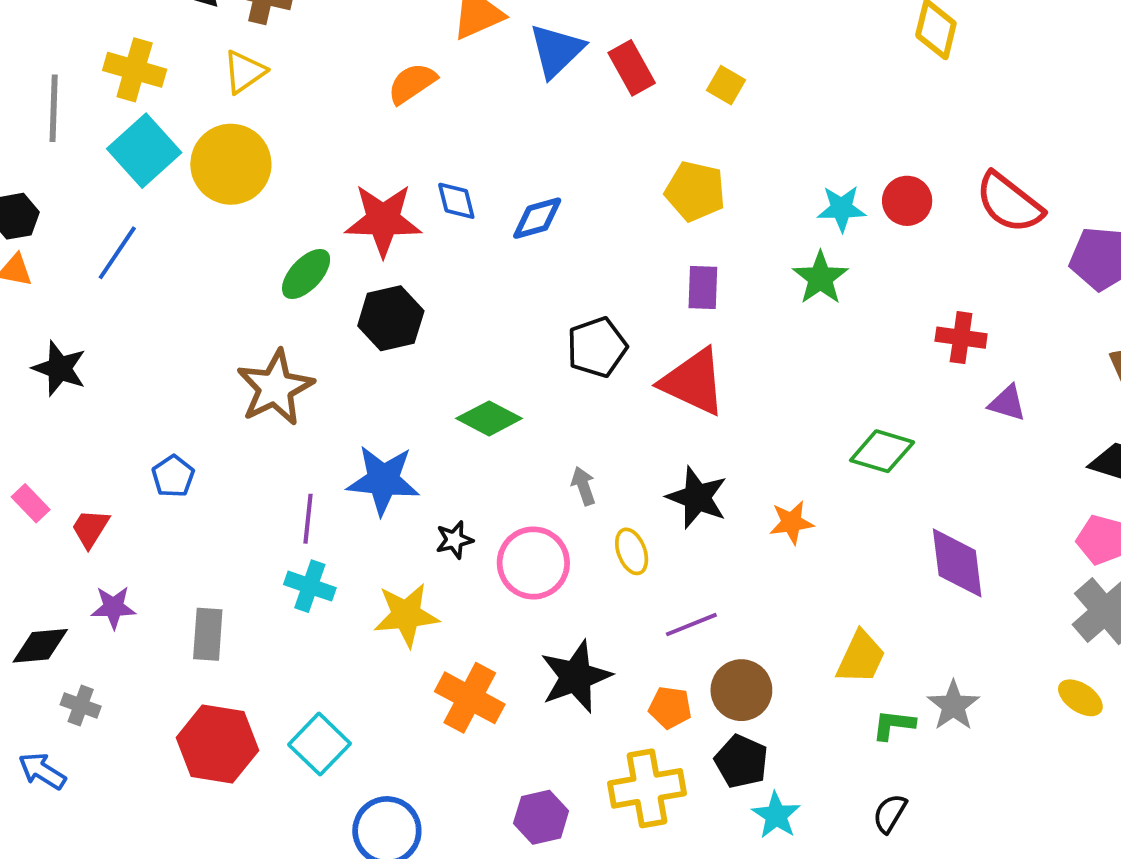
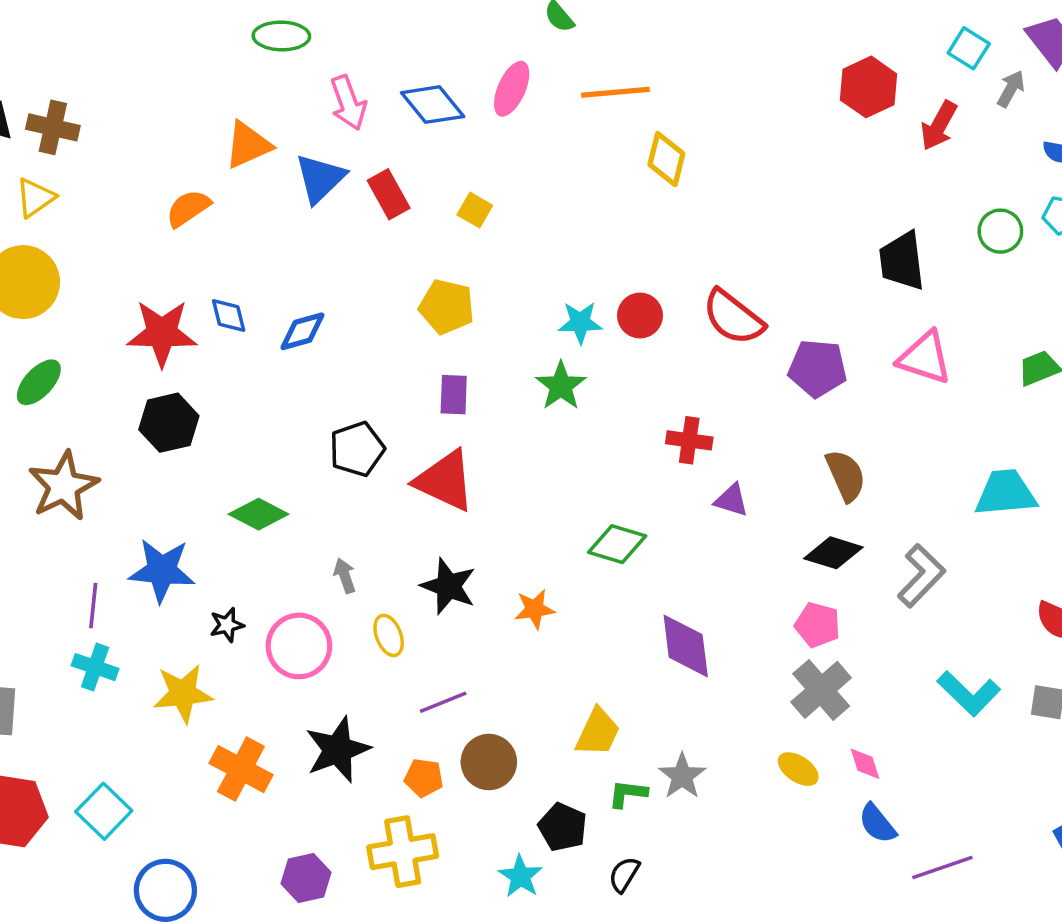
green ellipse: (306, 274) -> (39, 382), moved
black pentagon: (741, 761) -> (563, 827), moved

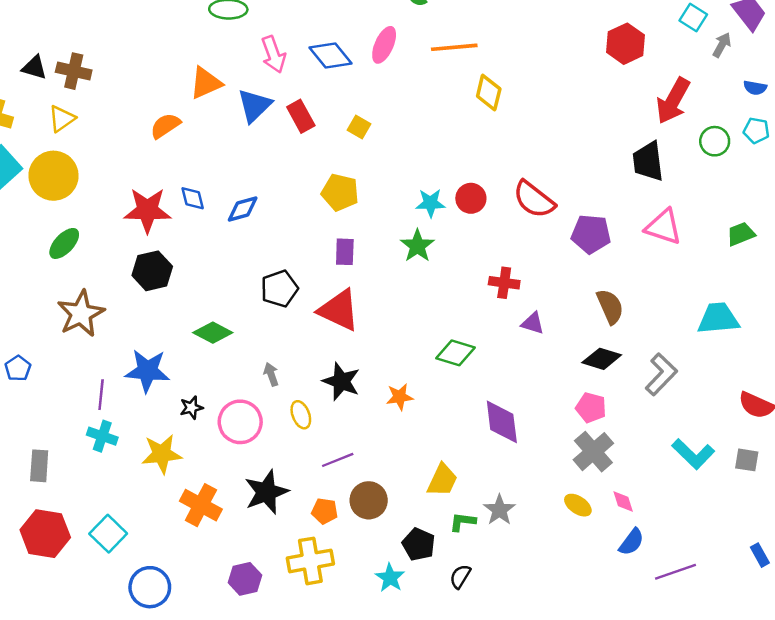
red arrow: (939, 126) -> (673, 101), moved, size x1.4
blue semicircle: (877, 824) -> (631, 542), turned -104

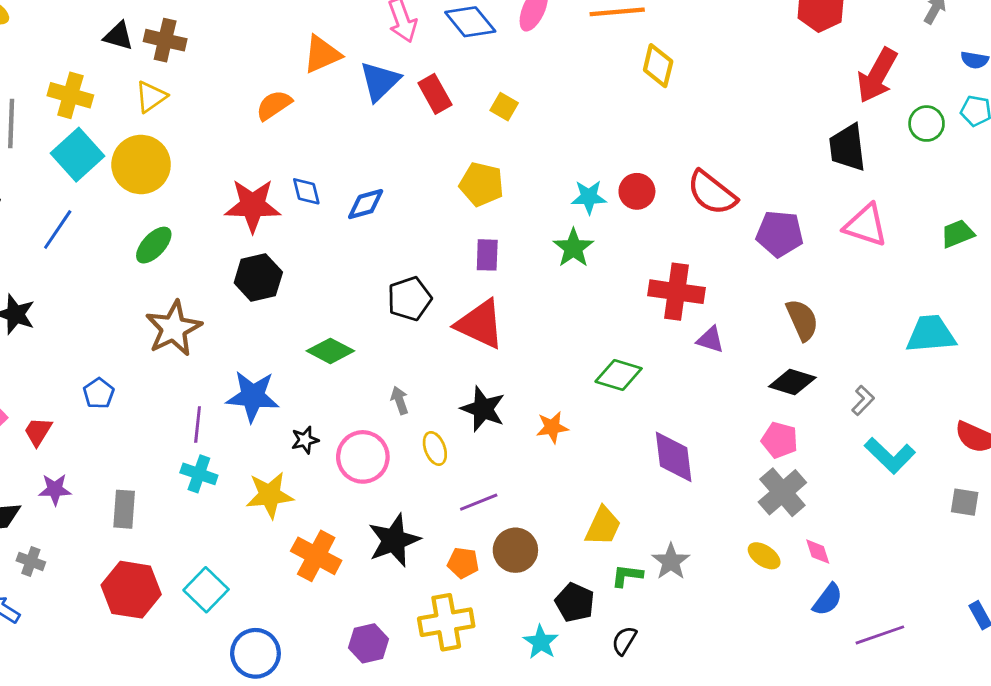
red cross: (504, 283) -> (676, 292), size x1.5
gray L-shape: (661, 374) -> (863, 400), size x0.6
cyan L-shape: (693, 454) -> (890, 456), moved

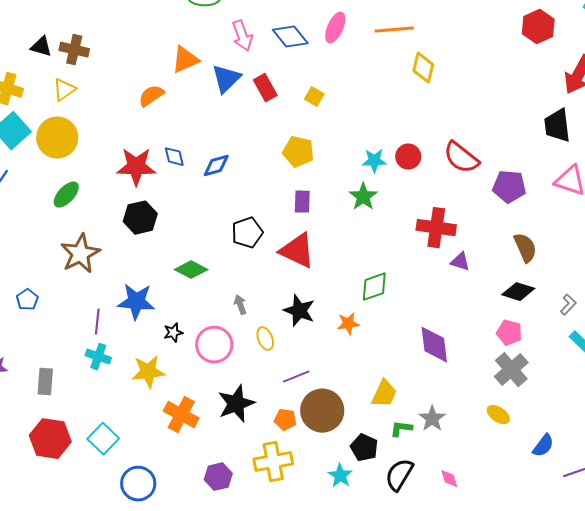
green diamond: (619, 375) -> (374, 287), moved, turned -36
brown circle: (515, 550) -> (322, 411), size x1.4
pink diamond: (818, 552) -> (449, 479), moved
black semicircle: (624, 641) -> (399, 475), size x1.6

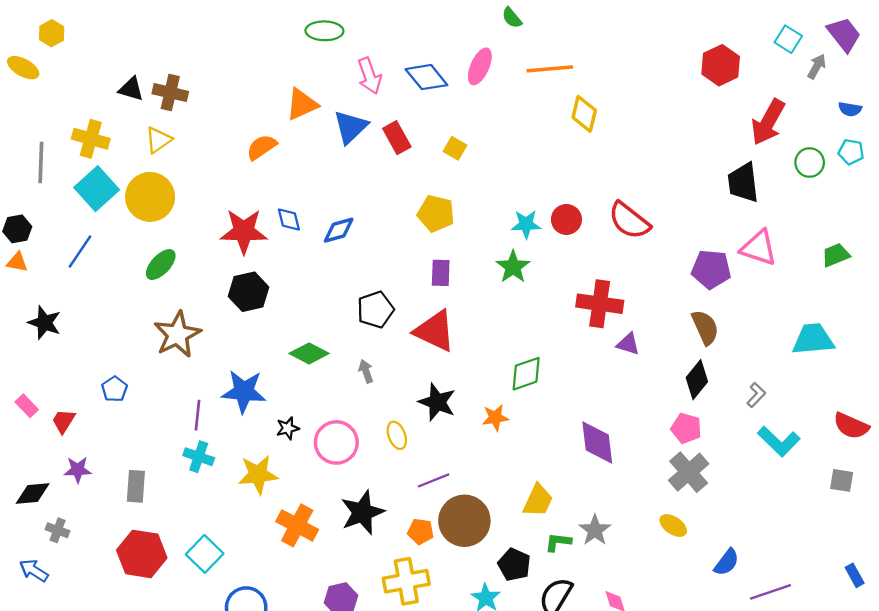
purple pentagon: (509, 187) -> (711, 269), moved
black diamond: (518, 292) -> (697, 380), turned -68
gray arrow: (240, 305) -> (366, 371), moved

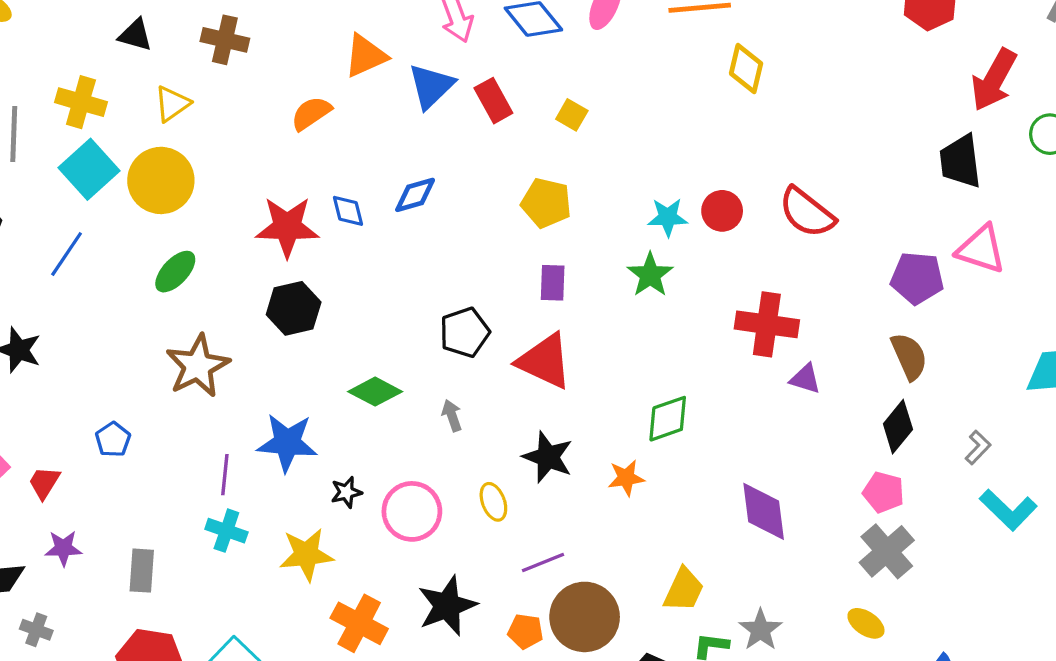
brown cross: (170, 93) -> (225, 40), moved
blue diamond: (339, 230) -> (415, 195), moved

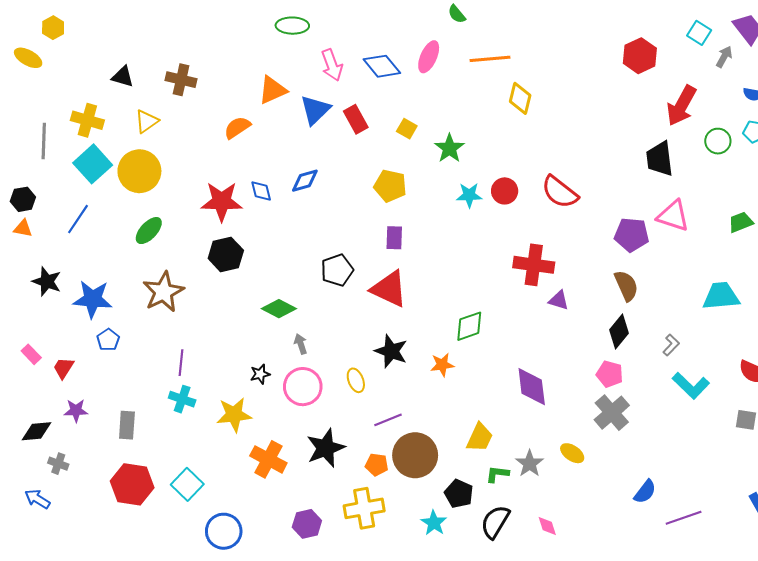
green star: (650, 275) -> (449, 148), moved
gray arrow: (452, 415) -> (301, 344), moved
blue star: (287, 443) -> (93, 299), moved
yellow ellipse: (866, 623) -> (572, 453), moved

